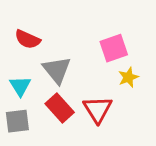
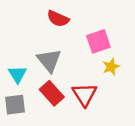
red semicircle: (28, 39) -> (58, 19), moved

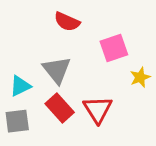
yellow star: (111, 67) -> (140, 77), moved
cyan triangle: (18, 74) -> (20, 86), turned 36

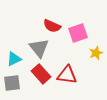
red semicircle: (67, 22) -> (52, 26), moved
red triangle: (98, 109) -> (67, 75), turned -50

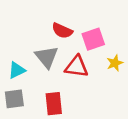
red rectangle: (41, 74) -> (54, 104), moved, turned 36
red triangle: (67, 75) -> (77, 67), moved

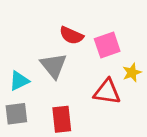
red triangle: (77, 67) -> (107, 92), moved

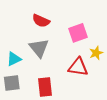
red semicircle: (71, 35) -> (41, 21), moved

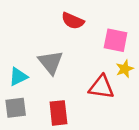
red semicircle: (41, 21) -> (73, 21), moved
pink square: (78, 33) -> (116, 40), moved, turned 30

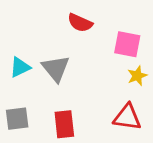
cyan triangle: (18, 77) -> (20, 67), moved
red triangle: (101, 87) -> (127, 117), moved

